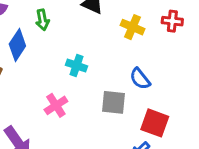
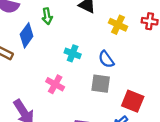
blue semicircle: (140, 79) -> (106, 59), moved
pink cross: (56, 105) -> (55, 84), turned -30

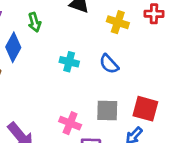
pink cross: (55, 84) -> (70, 123), moved
gray square: (101, 84) -> (107, 111), moved

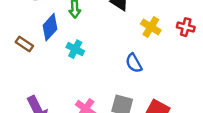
cyan cross: (69, 62) -> (75, 49), moved

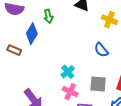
cyan cross: (75, 49) -> (68, 72), moved, turned 32

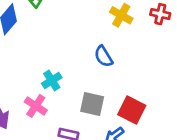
pink cross: (70, 92) -> (36, 106), moved

